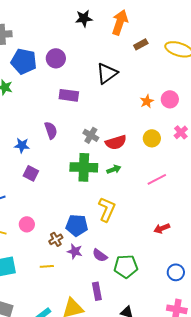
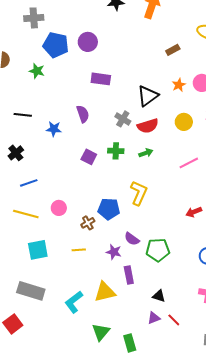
brown rectangle: (141, 44) -> (173, 50), moved
black triangle: (107, 73) -> (148, 96), moved
green cross: (84, 167) -> (116, 151), size x0.6
purple square: (31, 173) -> (89, 157), moved
purple star: (75, 251) -> (114, 252), moved

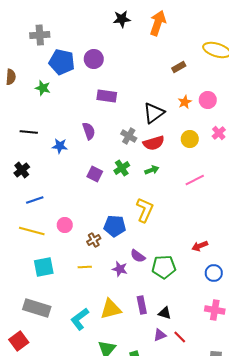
green cross: (116, 151) -> (122, 168), turned -35
red arrow: (194, 212) -> (200, 246), moved
purple rectangle: (129, 275) -> (142, 305), moved

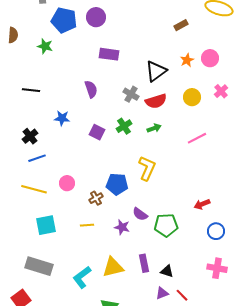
blue star: (60, 146) -> (62, 118), moved
black cross: (22, 170) -> (30, 136), moved

